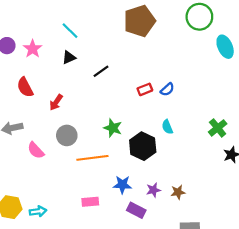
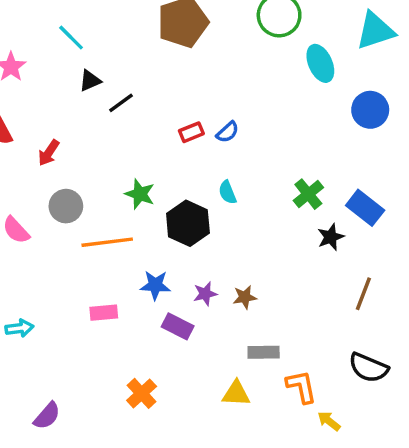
black triangle: (69, 57) -> (90, 81), moved

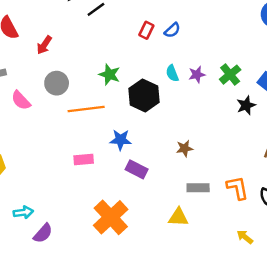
red rectangle: (191, 132) -> (146, 30), turned -42
purple star: (205, 294) -> (197, 75), moved
cyan arrow: (19, 328) -> (23, 212), moved
orange L-shape: (301, 387) -> (237, 188), moved
orange cross: (142, 393) -> (111, 217), size x1.6

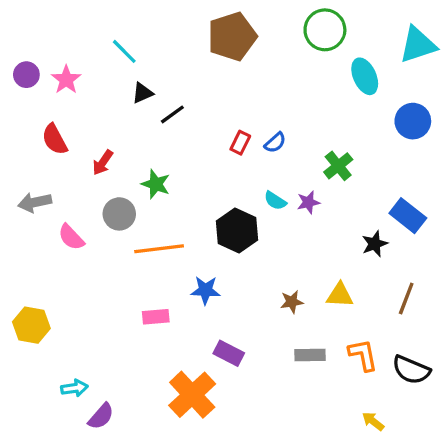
cyan semicircle: (172, 73) -> (275, 201), turned -35
green star: (109, 75) -> (156, 184), moved
green cross: (230, 75) -> (338, 166), moved
purple rectangle: (137, 169) -> (229, 353), moved
yellow triangle: (178, 217) -> (340, 295), moved

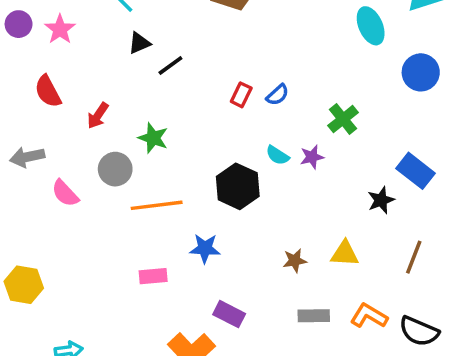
orange L-shape: (363, 355) -> (369, 316), turned -48

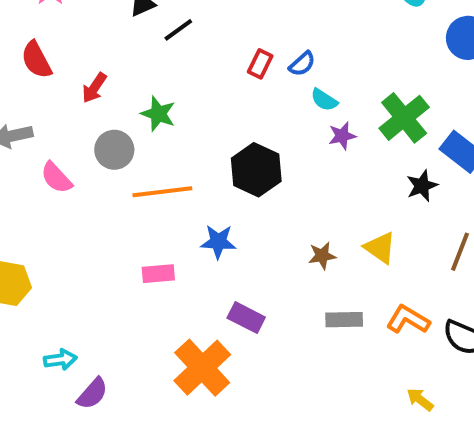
green cross: (343, 119) -> (404, 118), moved, size x1.4
cyan semicircle: (277, 155) -> (324, 100), moved
yellow triangle: (345, 254) -> (380, 248), turned 32

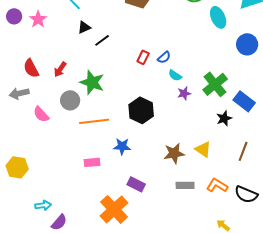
red semicircle: (36, 60) -> (31, 68), moved
green star: (158, 114) -> (92, 82), size x1.4
brown star: (322, 256) -> (174, 153), size x1.5

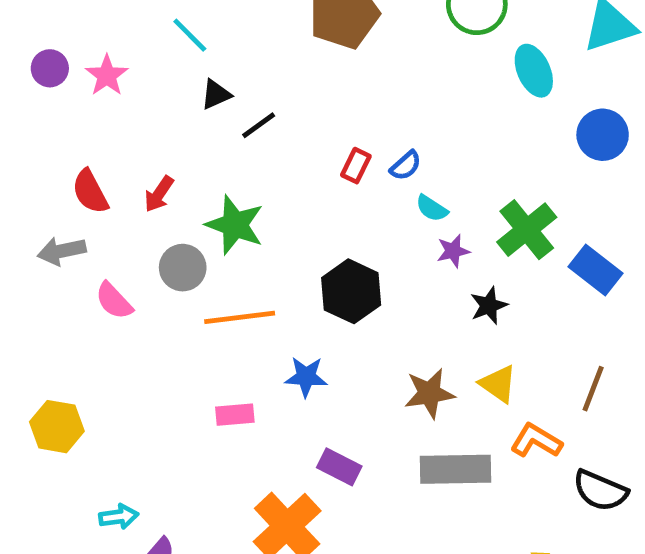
black star: (224, 118) -> (489, 306), moved
gray rectangle: (185, 185) -> (455, 469), size x1.6
orange L-shape: (217, 185) -> (536, 441), moved

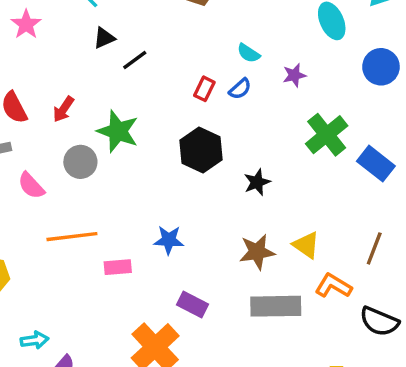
cyan semicircle: (432, 208) -> (249, 53), moved
purple star: (453, 251) -> (294, 75), moved
black hexagon: (351, 291) -> (201, 150), moved
black star: (489, 306) -> (257, 182), moved
orange line: (240, 317) -> (72, 237), moved

